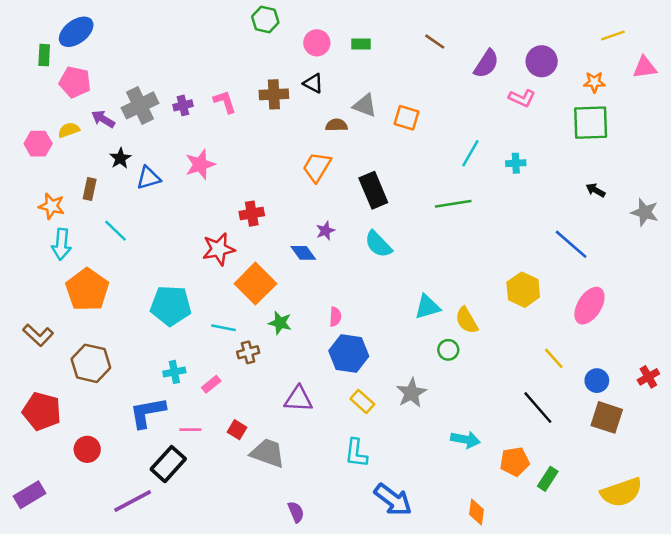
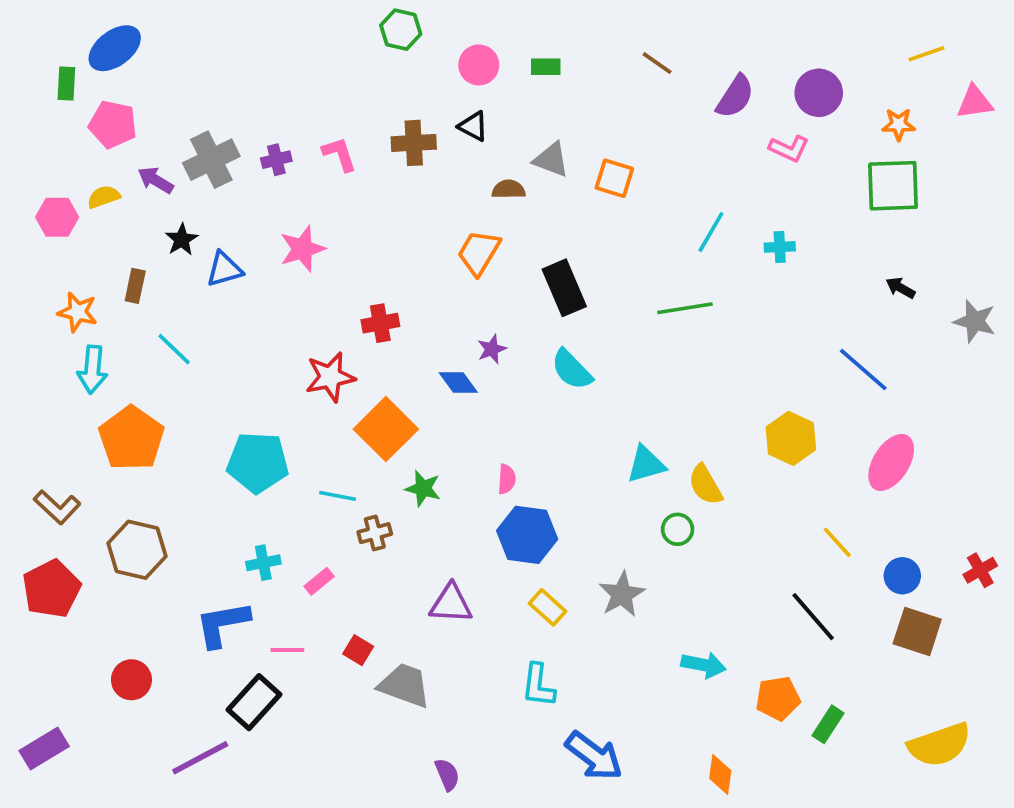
red pentagon: (42, 411) -> (52, 589), moved, turned 30

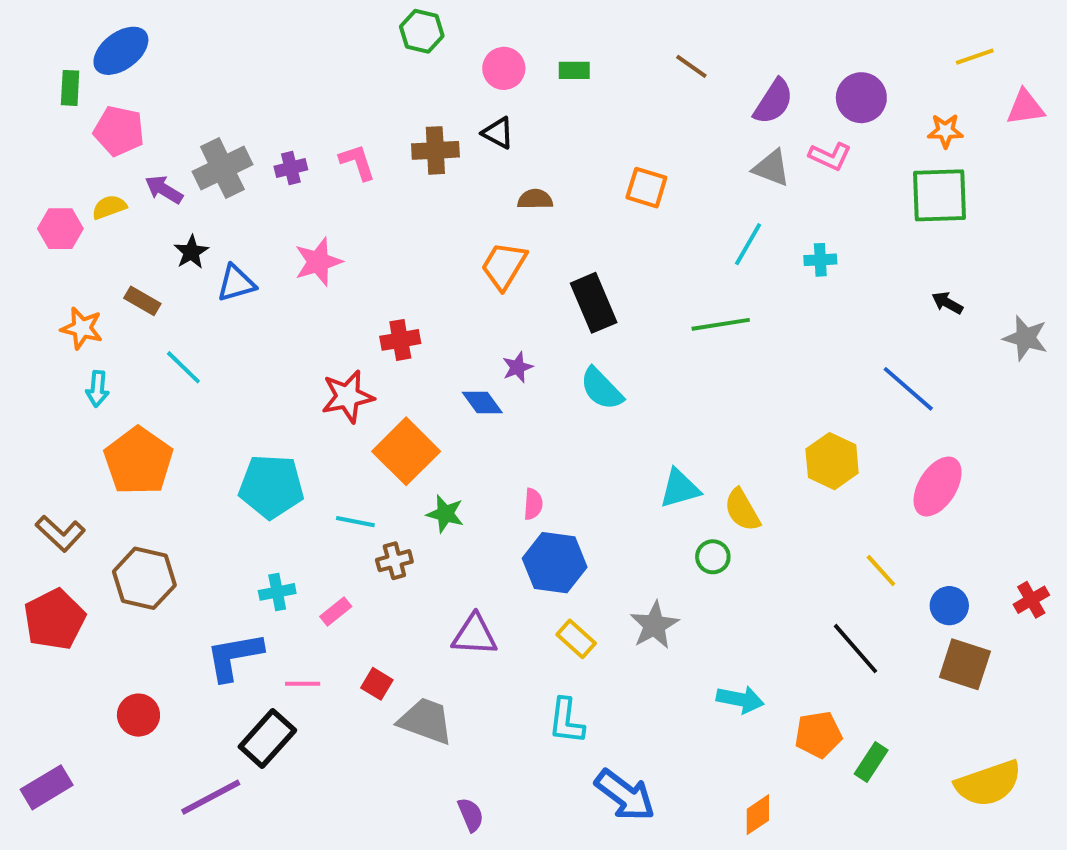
gray triangle: (551, 160) -> (771, 168), moved
brown rectangle: (135, 286) -> (142, 301), turned -72
cyan arrow: (92, 370) -> (97, 389), size x0.7
orange diamond: (720, 774) -> (758, 815), turned 48

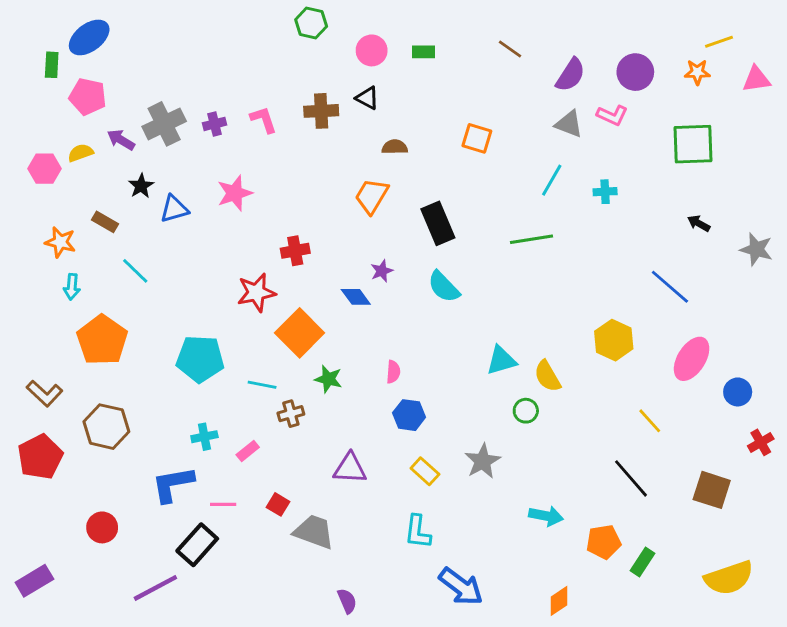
orange star: (945, 131) -> (697, 72), moved
blue hexagon: (555, 563) -> (409, 415), size x0.7
blue circle: (949, 606) -> (738, 392), moved

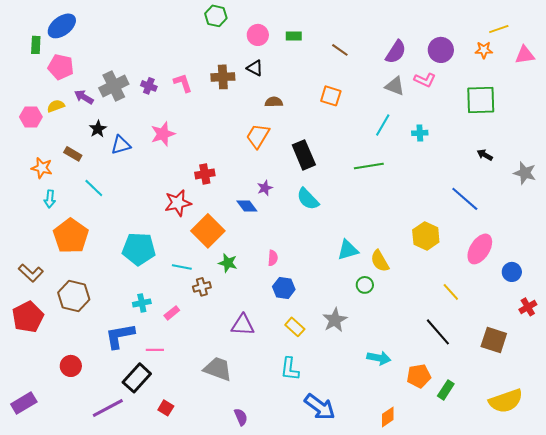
brown line: (510, 49) -> (340, 50), moved
purple cross: (215, 124) -> (149, 86), turned 35
red square: (278, 504) -> (166, 408), moved

